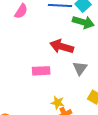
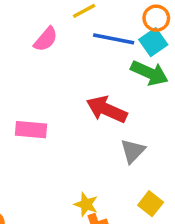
pink rectangle: (41, 71) -> (31, 130), moved

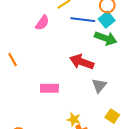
pink rectangle: (31, 130) -> (49, 88), moved

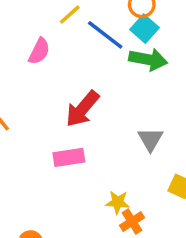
blue line: (83, 20) -> (105, 35), turned 40
red arrow: (82, 62) -> (82, 109), moved, turned -60

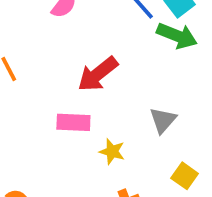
yellow star: (118, 202) -> (112, 152), moved

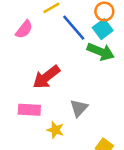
gray triangle: (163, 120) -> (79, 108), moved

